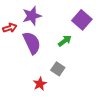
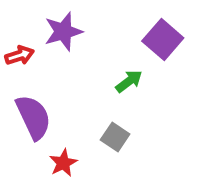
purple semicircle: (32, 43) -> (33, 117), moved
red star: (40, 84) -> (63, 163), moved

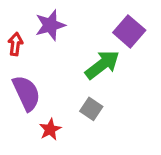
red arrow: (20, 55) -> (15, 44), turned -65
green arrow: (129, 81) -> (102, 65), size x1.6

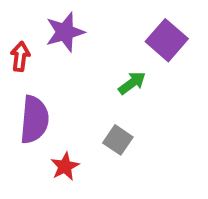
green arrow: (102, 65) -> (132, 83), size x0.6
purple semicircle: (26, 93) -> (34, 120), turned 30

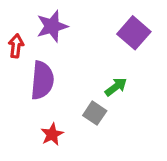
green arrow: (132, 83) -> (116, 87), moved
purple semicircle: (34, 120) -> (42, 80), moved

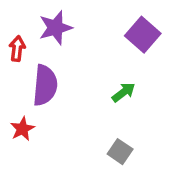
gray square: (95, 113) -> (120, 152), moved
red star: (52, 134) -> (22, 129), moved

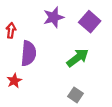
purple star: (56, 28) -> (54, 17), moved
green arrow: (124, 92) -> (78, 58), size x1.5

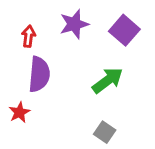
red arrow: (11, 30) -> (29, 36), moved

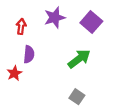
purple semicircle: (39, 74) -> (29, 54), size x0.7
red star: (19, 112) -> (14, 73), moved

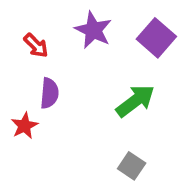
purple star: (55, 18) -> (93, 30), turned -30
red arrow: (21, 26) -> (36, 45), turned 128

